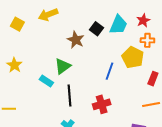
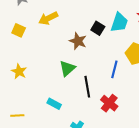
cyan rectangle: (46, 81) -> (54, 104), moved
black line: (70, 96) -> (87, 87), moved
red cross: (102, 104) -> (109, 103), turned -30

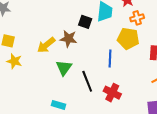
yellow arrow: (48, 18) -> (46, 45), moved
yellow star: (19, 72) -> (14, 61), moved

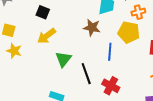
black square: (85, 22) -> (43, 12), moved
brown star: (68, 39) -> (92, 28), moved

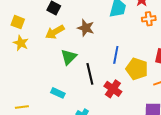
brown star: (92, 28) -> (86, 28), moved
yellow pentagon: (129, 32) -> (137, 69), moved

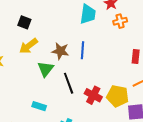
brown star: (86, 28) -> (60, 51), moved
blue line: (116, 55) -> (82, 50), moved
yellow pentagon: (137, 69) -> (118, 96), moved

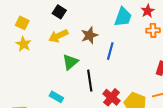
brown star: (60, 51) -> (89, 35), moved, turned 30

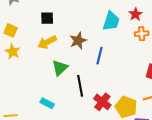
black square: (59, 12) -> (47, 18), turned -32

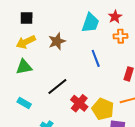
blue line: (99, 56) -> (96, 58), moved, turned -36
green triangle: (60, 68) -> (24, 67), moved, turned 30
black line: (80, 86) -> (57, 87), turned 60

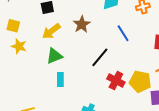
black line: (57, 87) -> (100, 57), moved
cyan rectangle: (24, 103) -> (60, 79), moved, turned 72

